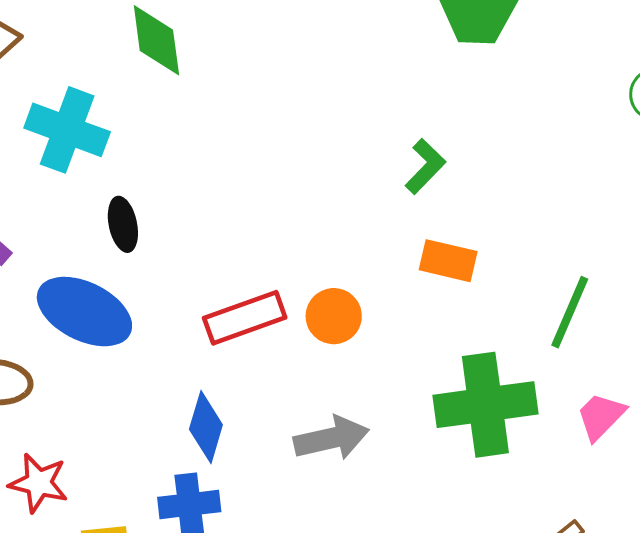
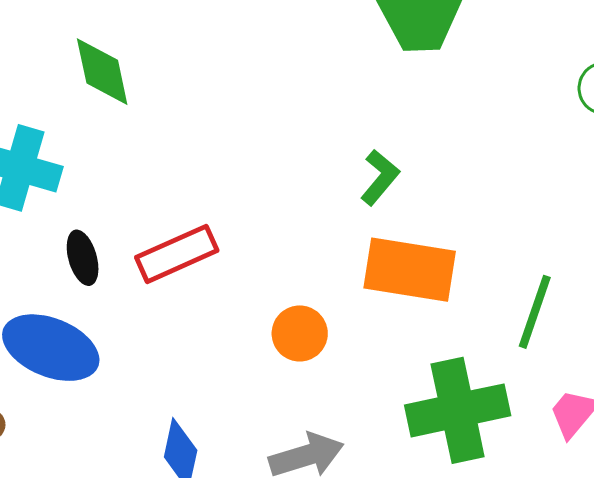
orange rectangle: (448, 261) -> (410, 270), size x1.6
red rectangle: (245, 318) -> (177, 254), moved

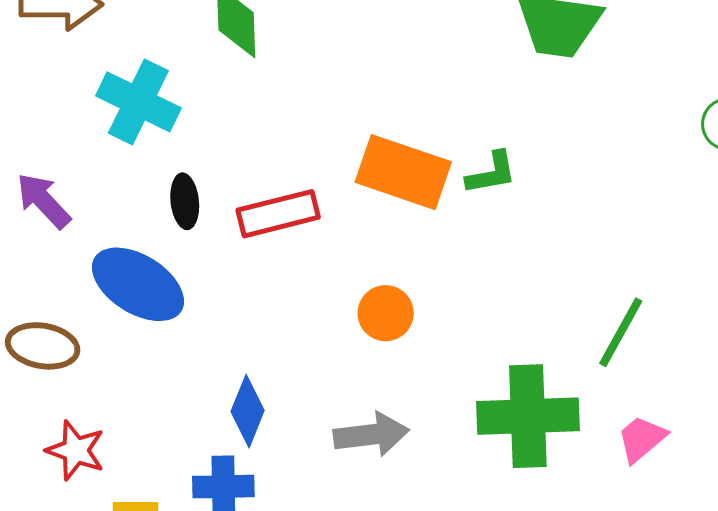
green L-shape: (380, 177) -> (491, 173), turned 30
orange rectangle: (410, 270) -> (403, 172), moved

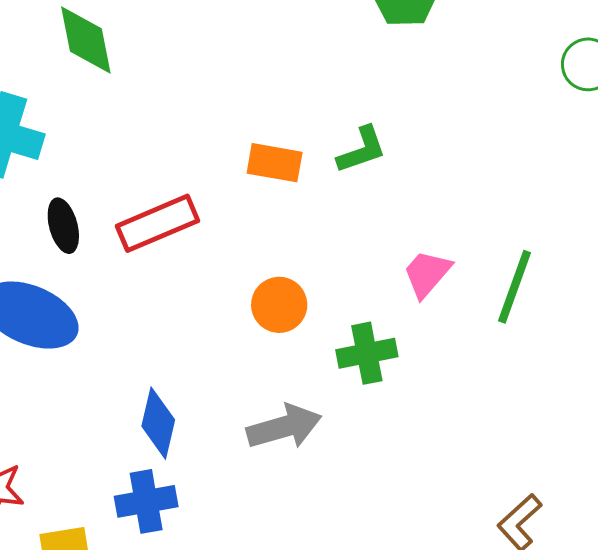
orange rectangle: (403, 172) -> (275, 163), size x0.6
green cross: (528, 416) -> (367, 353), moved, size x0.6
pink trapezoid: (642, 439) -> (427, 274), moved

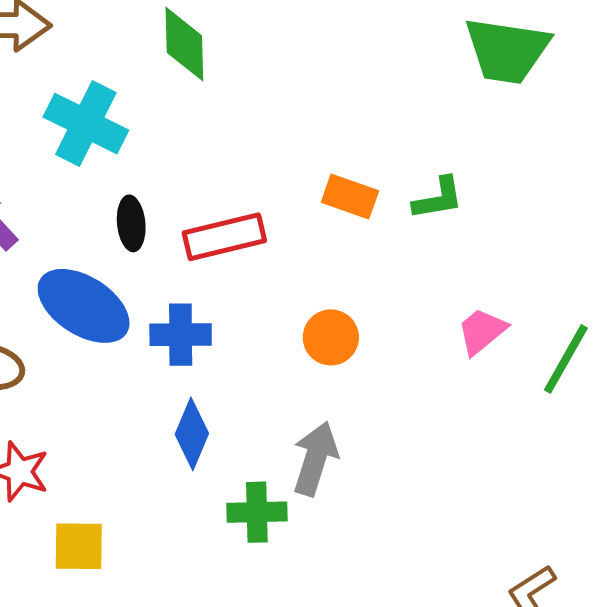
green cross: (367, 353) -> (257, 512), moved
gray arrow: (284, 427) -> (315, 459), turned -66
blue cross: (146, 501) -> (181, 335), moved

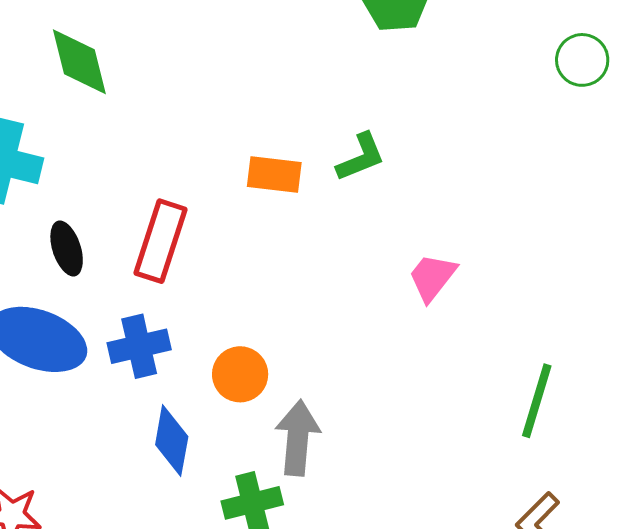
red rectangle: (224, 237) -> (161, 241), turned -46
orange circle: (331, 337) -> (240, 374), moved
green line: (566, 359) -> (537, 401), moved

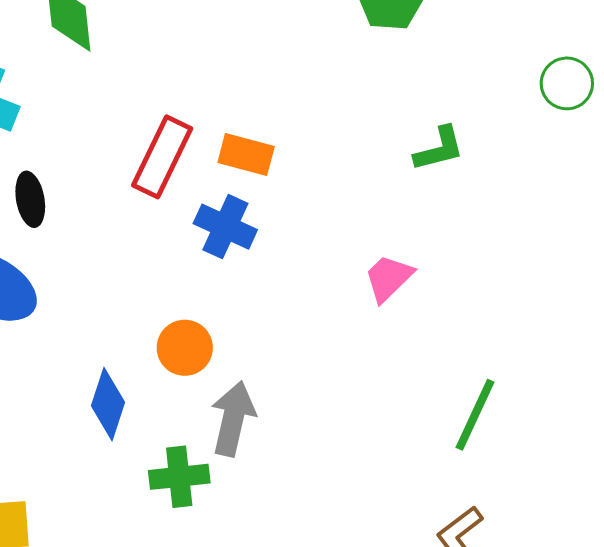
green L-shape: (361, 157) -> (439, 149), moved
red rectangle: (161, 241) -> (162, 157), moved
blue cross: (139, 346) -> (225, 227), moved, turned 30

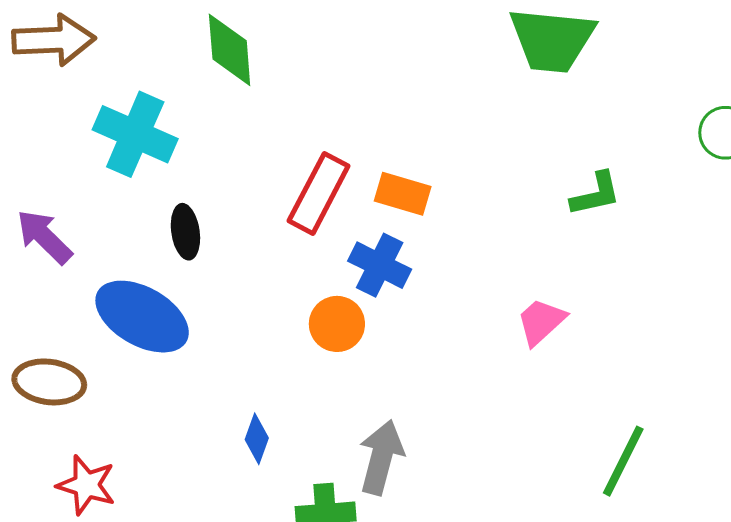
orange circle: (185, 348) -> (337, 324), moved
blue diamond: (108, 404) -> (257, 439), size x0.7

